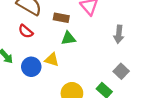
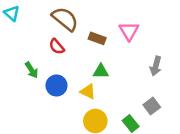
green triangle: (68, 38) -> (101, 71), moved
yellow triangle: (52, 60) -> (88, 92), moved

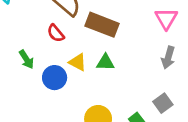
pink triangle: (129, 31) -> (166, 19), moved
brown rectangle: (97, 38) -> (102, 25), size x1.6
yellow triangle: (88, 92) -> (78, 62), moved

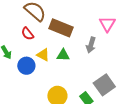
gray arrow: (168, 58) -> (91, 45), moved
gray square: (163, 103) -> (104, 85), size x1.5

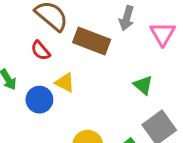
gray arrow: (91, 45) -> (127, 18), moved
green triangle: (63, 55) -> (143, 85), moved, turned 40

